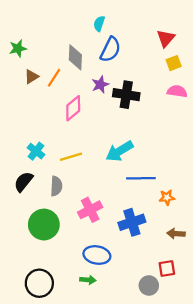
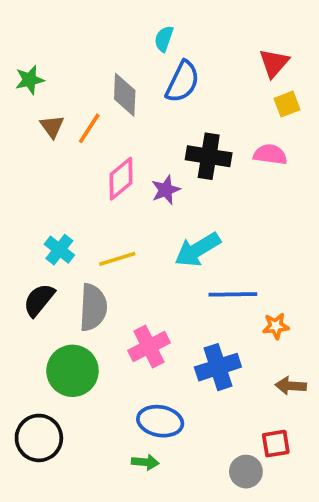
brown triangle: (31, 77) -> (52, 126), turned -35
purple star: (100, 85) -> (166, 190), moved
pink semicircle: (177, 91) -> (270, 154), moved
gray semicircle: (56, 186) -> (93, 307), size x1.4
black circle: (39, 283) -> (39, 438), moved

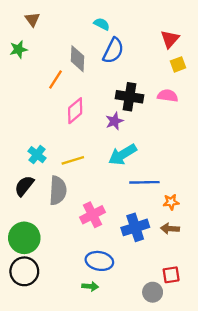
cyan semicircle: (164, 39) -> (102, 24), turned 98
brown triangle: (52, 126) -> (32, 19), moved
purple star: (166, 190) -> (114, 121), moved
green circle: (72, 371) -> (24, 238), moved
brown arrow: (291, 386) -> (170, 229), moved

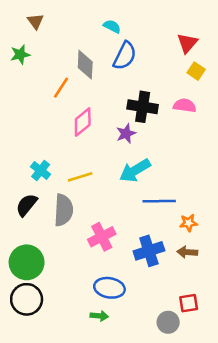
yellow square: (178, 64) -> (196, 71), turned -35

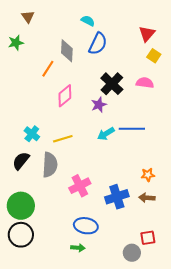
black cross: (143, 107) -> (112, 84), turned 35
cyan arrow: (135, 171) -> (106, 134), size x0.7
blue line: (159, 201) -> (132, 129), moved

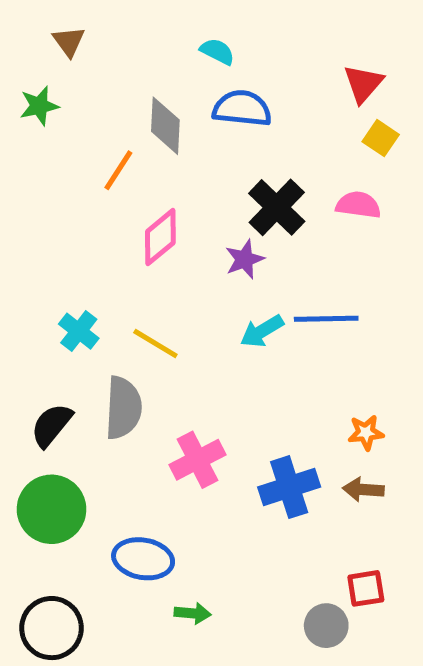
blue semicircle: (98, 44) -> (242, 108), turned -110
yellow line: (63, 139) -> (155, 343), turned 48
black semicircle: (21, 161) -> (52, 425), moved
blue ellipse: (86, 226) -> (143, 559), moved
black circle: (21, 235) -> (52, 628), moved

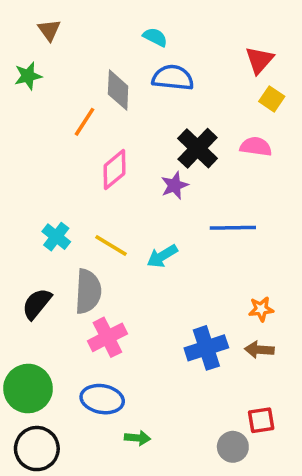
cyan arrow: (262, 331) -> (162, 256), moved
pink cross: (198, 460) -> (107, 337), moved
green circle: (52, 509) -> (28, 389), moved

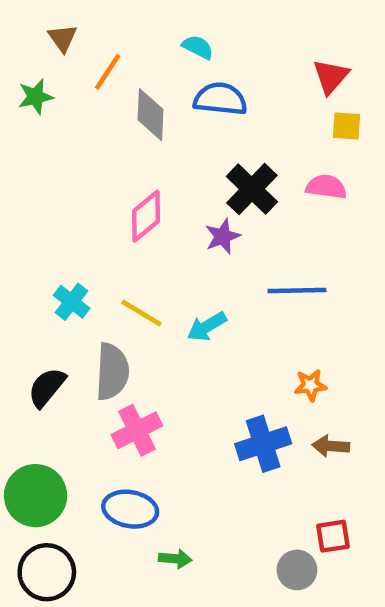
yellow square: (272, 99) -> (347, 126), turned -30
orange line: (85, 122) -> (108, 72), moved
orange star: (261, 309) -> (310, 385), moved

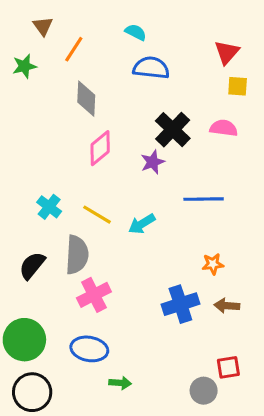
gray diamond: (150, 115) -> (86, 99), moved

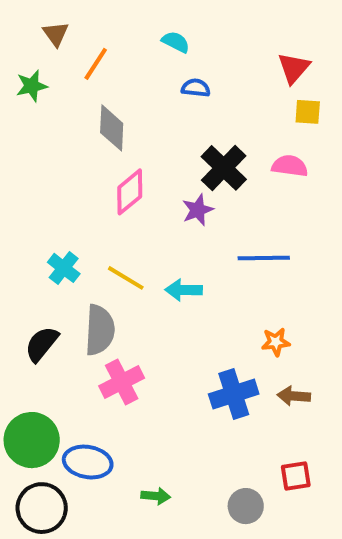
blue semicircle: (151, 68) -> (196, 88), size x0.6
cyan arrow: (142, 224) -> (184, 290), turned 32
blue ellipse: (89, 349) -> (88, 462), moved
gray circle: (204, 391) -> (246, 506), moved

